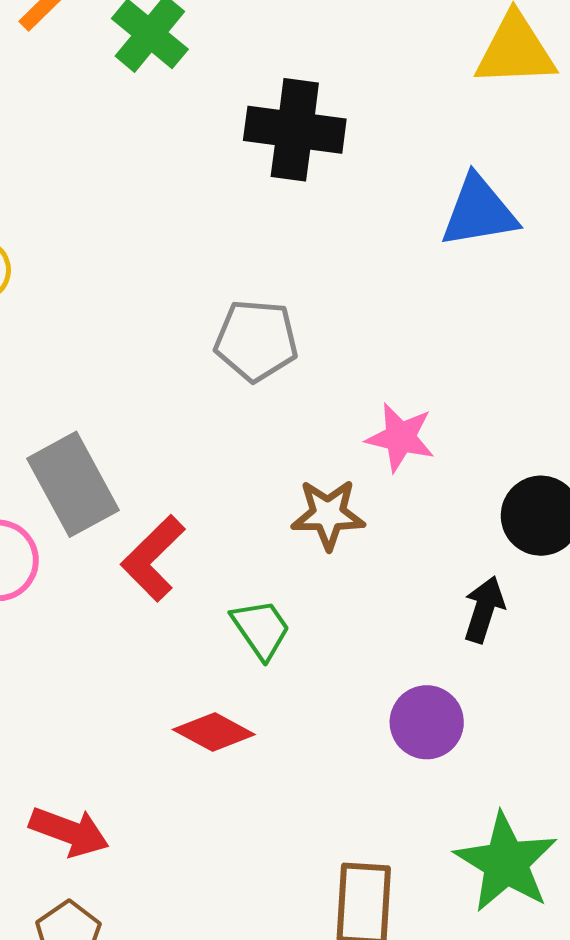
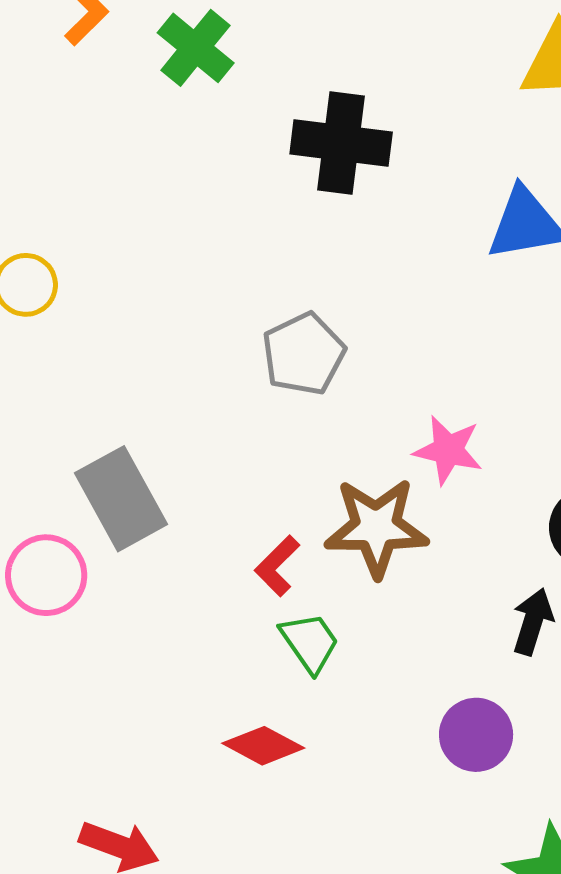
gray pentagon: (256, 340) -> (304, 354), turned -30
brown star: (328, 514) -> (376, 527), size x1.4
red L-shape: (153, 558) -> (277, 566), moved, size x0.7

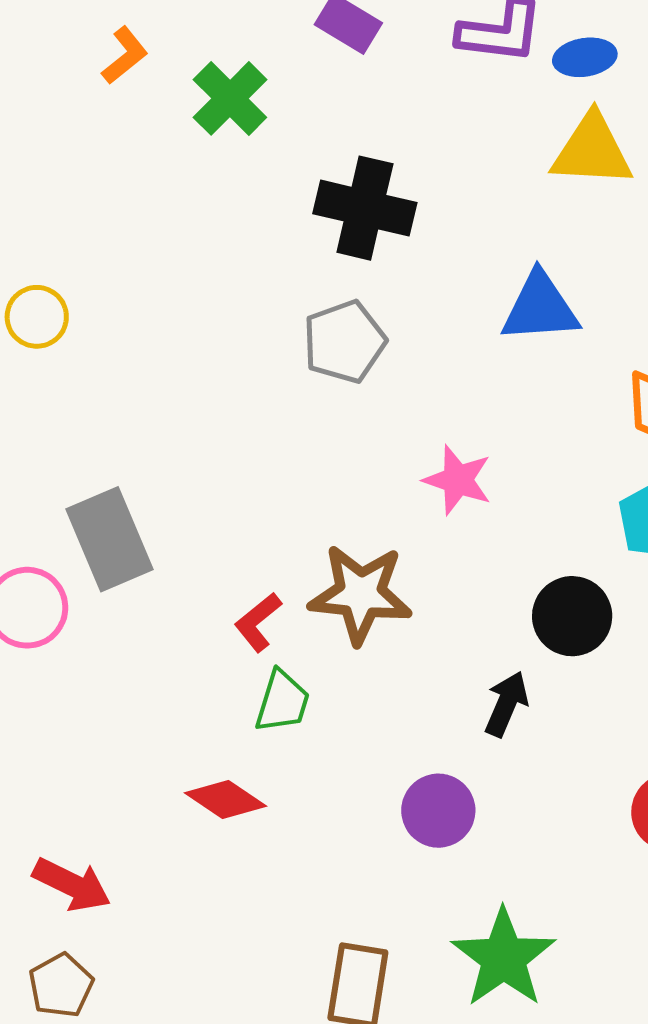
gray pentagon: (304, 354) -> (344, 342), moved
pink star: (448, 450) -> (458, 480), moved
green trapezoid: (310, 642) -> (282, 702), turned 46

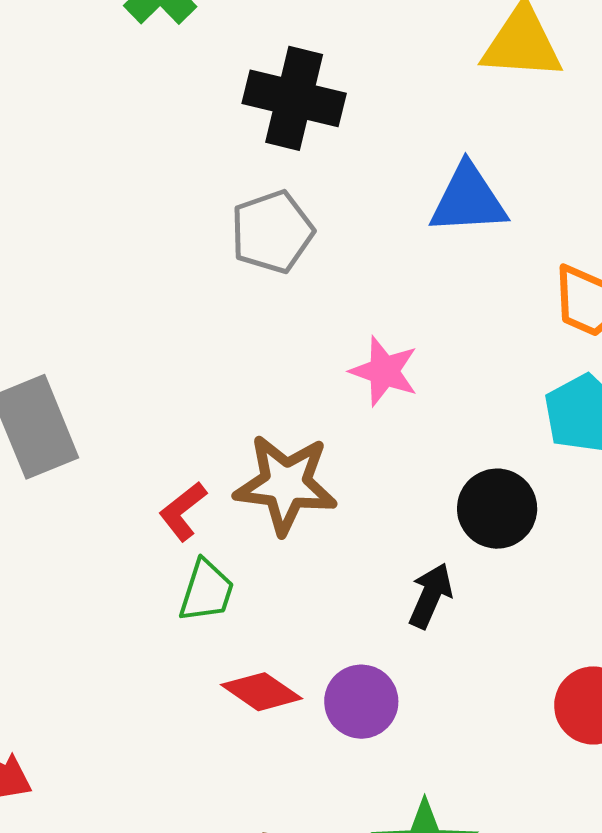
red diamond: (226, 800) -> (262, 692), moved

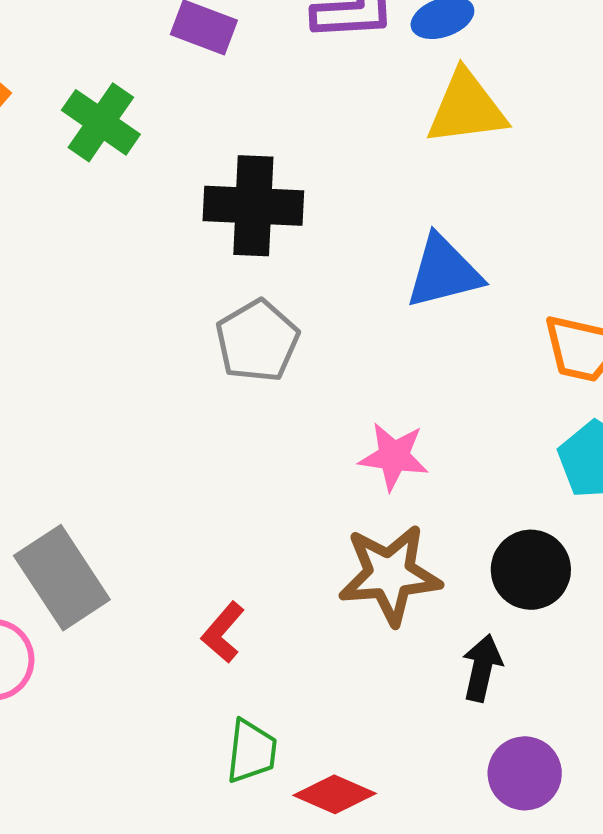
brown star: (286, 484) -> (390, 575), moved
green trapezoid: (206, 591) -> (251, 751), moved
purple circle: (361, 702) -> (525, 773), moved

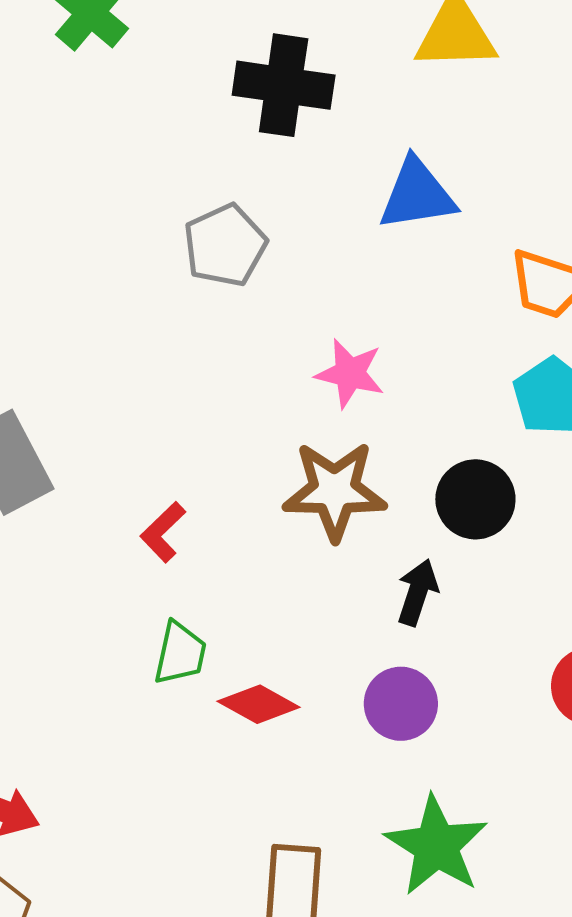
black cross: (253, 206) -> (284, 85), moved
purple circle: (525, 773) -> (401, 704), moved

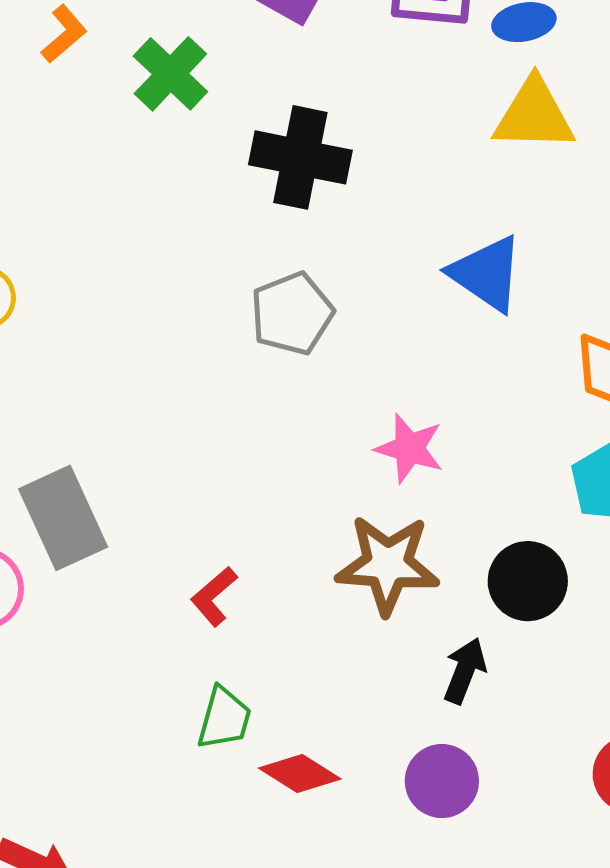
black cross: (284, 85) -> (300, 157), moved
blue triangle: (417, 195) -> (487, 274), turned 40

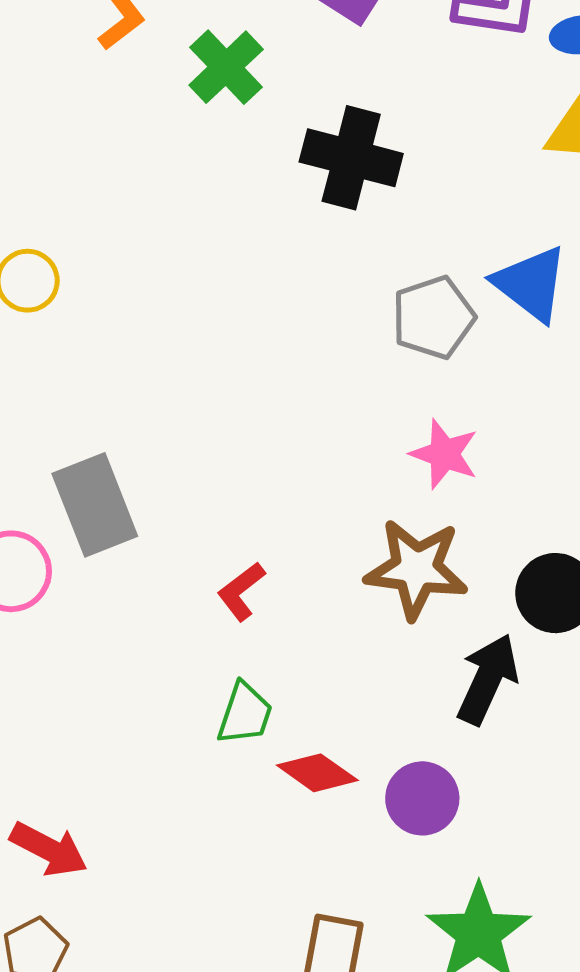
gray pentagon: (292, 314) -> (433, 317), moved
black arrow: (465, 671) -> (488, 679), size x1.4
purple circle: (442, 781) -> (422, 798), moved

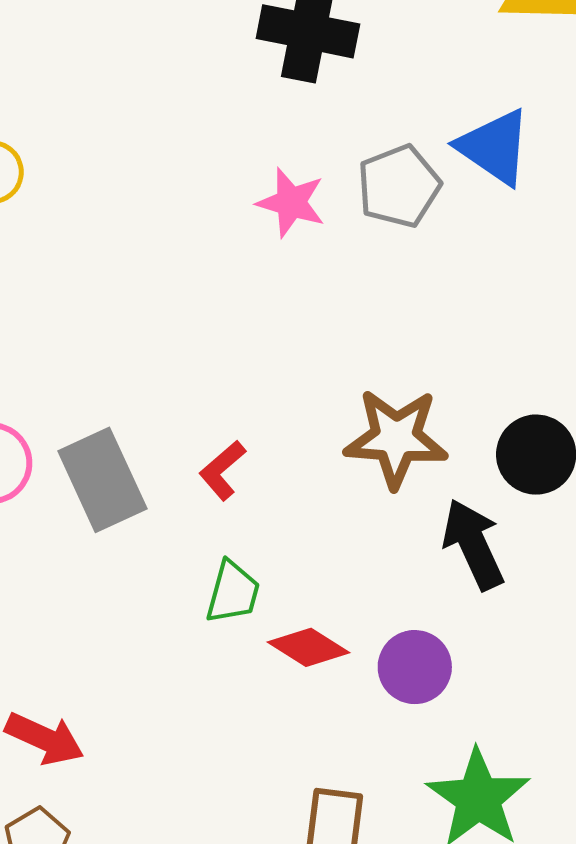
pink star: (444, 454) -> (291, 203), moved
gray rectangle: (95, 505) -> (102, 480), moved
black arrow: (488, 679) -> (473, 544), turned -46

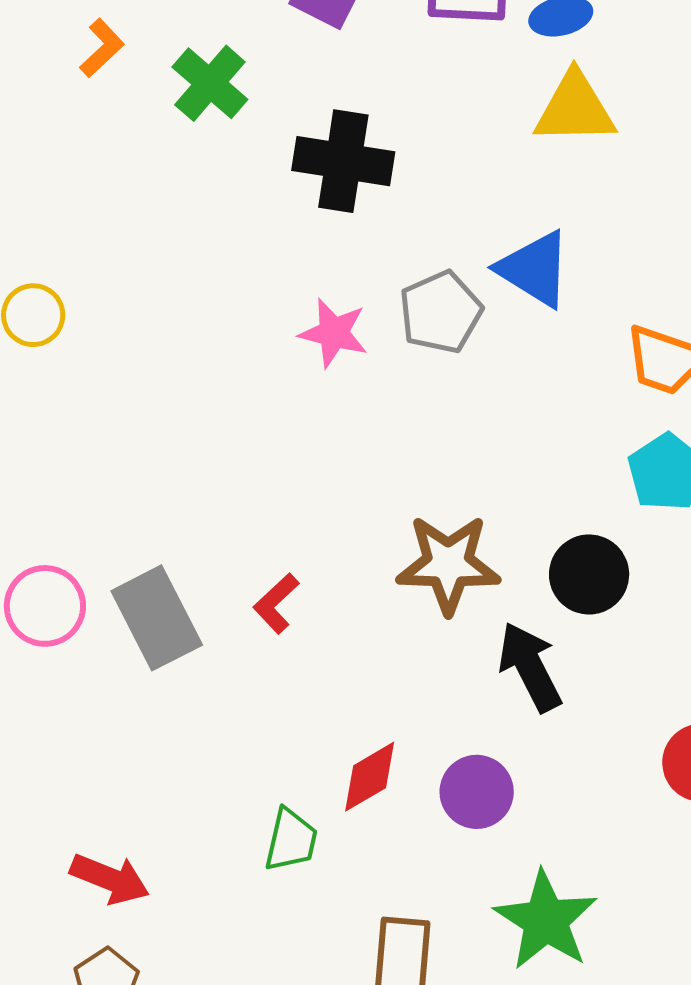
green trapezoid: (233, 592) -> (291, 840), moved
red diamond: (309, 647) -> (370, 777), turned -60

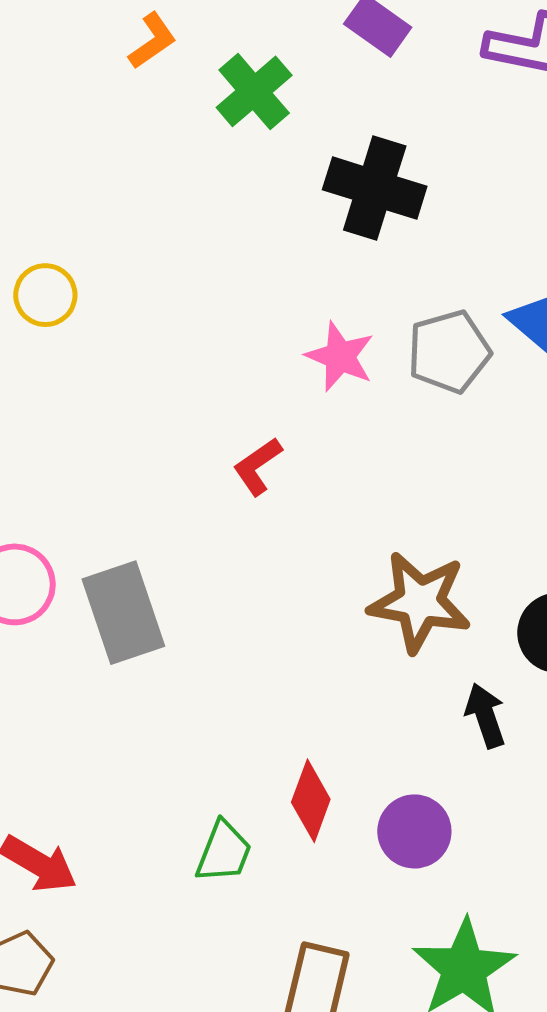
red L-shape: (276, 603) -> (257, 466), moved
black arrow: (530, 667) -> (485, 716), size x0.7
red diamond: (370, 777) -> (311, 801), turned -48

